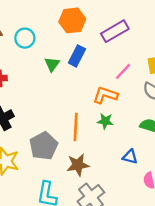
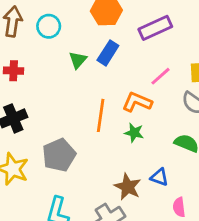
orange line: (76, 127) -> (101, 115), moved
brown star: (78, 165) -> (128, 187), moved, turned 30

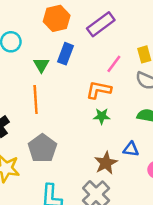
orange line: (101, 115) -> (36, 99), moved
brown star: (128, 187) -> (106, 163), turned 30

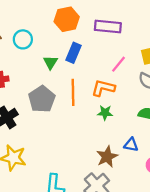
purple rectangle: (101, 24) -> (108, 27), turned 40
orange line: (36, 99) -> (73, 92), moved
gray pentagon: (42, 148) -> (42, 99), moved

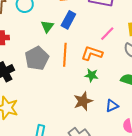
blue triangle: (131, 145) -> (112, 106), turned -40
brown star: (107, 157) -> (83, 101), moved

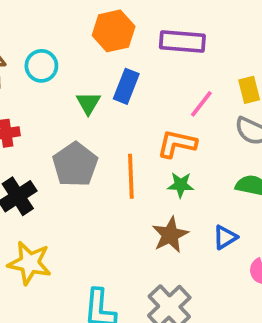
orange line: (65, 55) -> (131, 176), moved

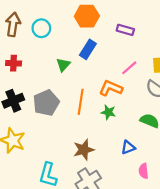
purple rectangle: (182, 42) -> (125, 30), size x0.7
green triangle: (88, 103) -> (63, 65), moved
gray pentagon: (75, 165) -> (46, 103), moved
brown star: (170, 235) -> (84, 150), moved

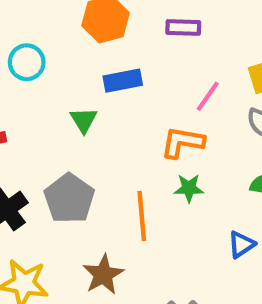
blue rectangle: (88, 49) -> (123, 81), turned 60
orange line: (81, 102) -> (142, 216), moved
brown star: (84, 150) -> (103, 275), moved

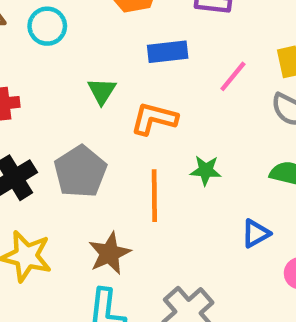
blue rectangle: (123, 81) -> (168, 52), moved
orange L-shape: (182, 142) -> (154, 119), moved

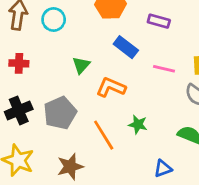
blue rectangle: (168, 52) -> (126, 47), turned 35
pink line: (233, 76) -> (164, 69), turned 55
orange line: (154, 196) -> (104, 135), turned -40

